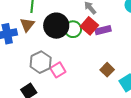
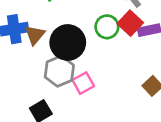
brown triangle: (27, 25) -> (35, 35), moved
black circle: (56, 26) -> (68, 42), moved

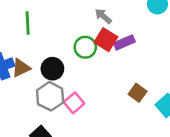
brown triangle: (35, 35) -> (21, 68), turned 36
black circle: (68, 42) -> (52, 69), size x0.7

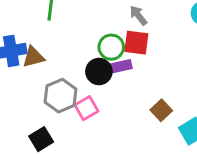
red square: (106, 40) -> (136, 43), turned -35
purple rectangle: (124, 42) -> (119, 67), moved
black circle: (52, 69) -> (99, 72), moved

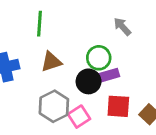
red square: (136, 43) -> (118, 106), moved
brown triangle: (33, 57) -> (51, 62), moved

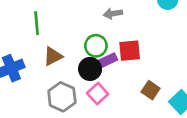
gray arrow: (122, 26) -> (113, 14), turned -48
red square: (118, 106) -> (130, 51), moved
pink square: (79, 117) -> (98, 94), moved

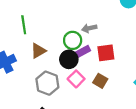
gray arrow: (113, 14) -> (89, 28), moved
red square: (130, 51) -> (106, 53), moved
brown square: (151, 90) -> (100, 81), moved

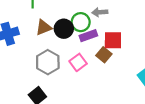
black circle: (69, 59) -> (64, 29), moved
brown square: (100, 81) -> (104, 55), moved

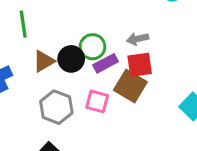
gray arrow: (100, 12) -> (138, 39), moved
brown square: (104, 55) -> (130, 86), size x1.5
pink square: (78, 62) -> (97, 101), turned -30

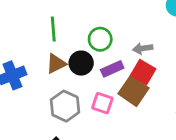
green line: (23, 24) -> (53, 29), moved
green circle: (92, 47) -> (100, 39), moved
red square: (140, 65) -> (143, 72), turned 35

